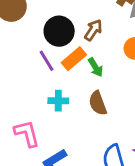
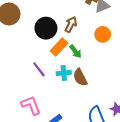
purple line: (47, 61) -> (39, 69), moved
cyan cross: (58, 101) -> (64, 73), moved

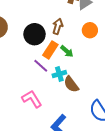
purple line: (39, 69) -> (41, 66), moved
brown semicircle: (80, 77) -> (71, 84), moved
pink L-shape: (31, 105) -> (32, 99), moved

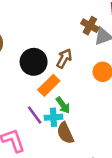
green arrow: (67, 51) -> (63, 105), moved
purple line: (41, 66) -> (35, 115), moved

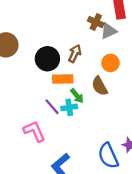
orange rectangle: (49, 85) -> (63, 79), turned 48
brown semicircle: (65, 133) -> (100, 86), moved

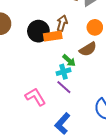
orange rectangle: (63, 79) -> (53, 36), moved
brown semicircle: (100, 86) -> (88, 49), turned -84
purple line: (52, 107) -> (64, 87), moved

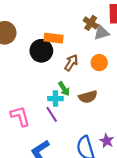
brown arrow: (62, 23) -> (71, 63), moved
orange rectangle: (53, 36) -> (54, 38), moved
brown semicircle: (88, 49) -> (88, 97), moved

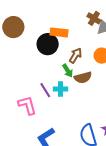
green arrow: (64, 89) -> (68, 71), moved
brown semicircle: (88, 97) -> (83, 78), moved
purple line: (52, 114) -> (45, 90), moved

